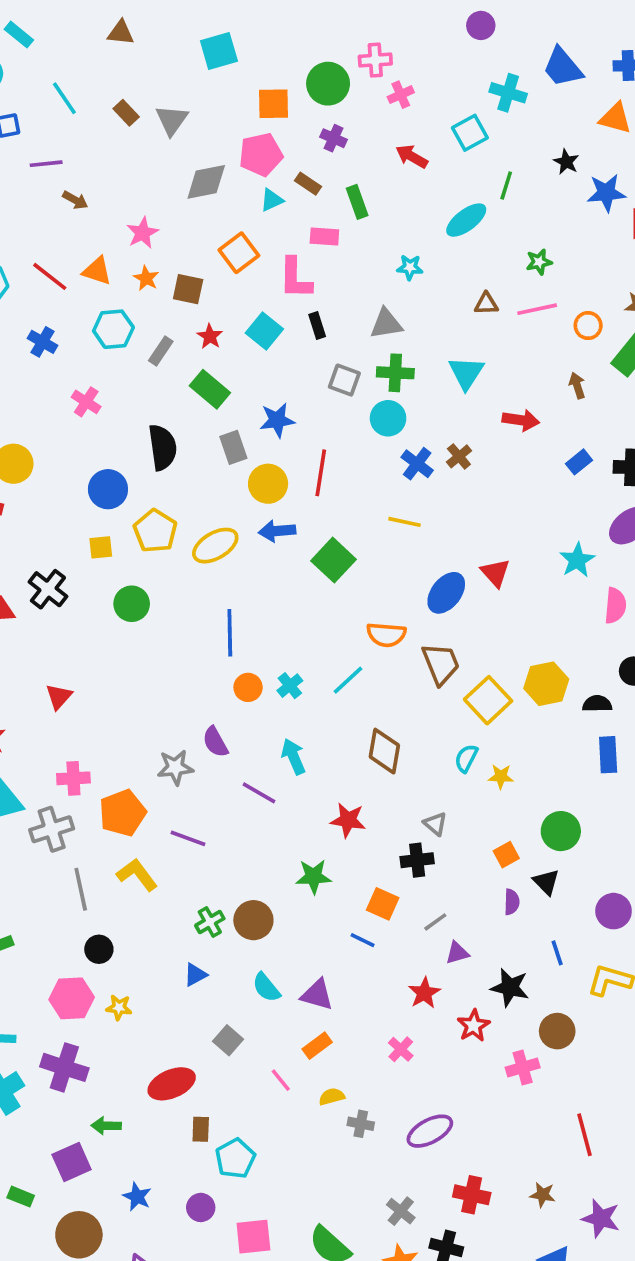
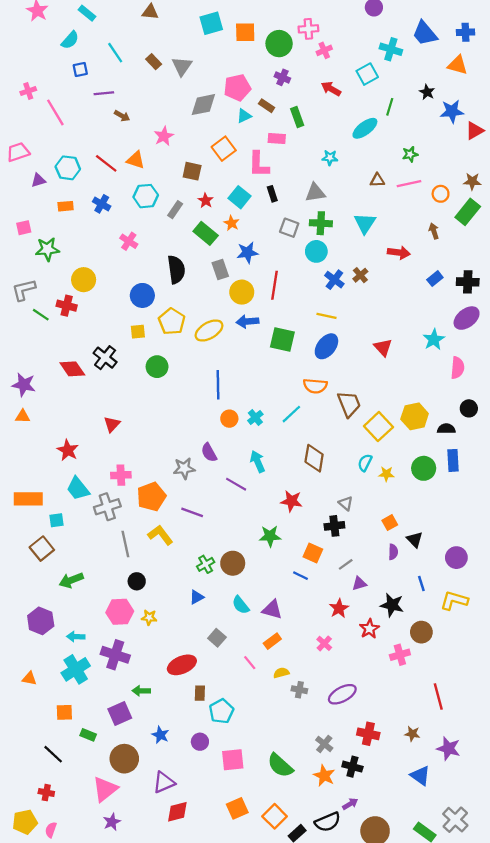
orange square: (273, 104) -> (245, 32), moved
orange star: (146, 278) -> (232, 223), moved
green square: (333, 560) -> (282, 340), turned -30
blue ellipse: (446, 593) -> (326, 346), moved
green circle: (561, 831) -> (424, 468), moved

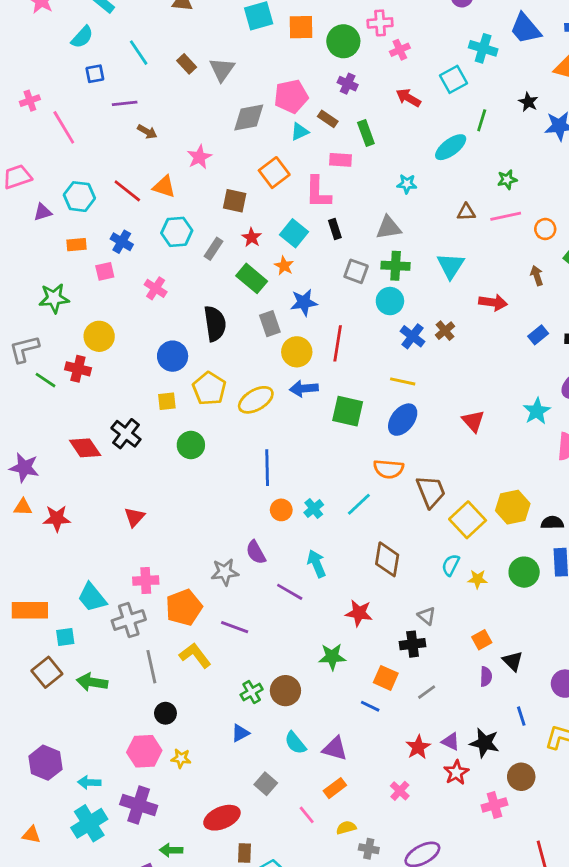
pink square: (24, 228) -> (105, 271), moved
red star: (68, 450) -> (57, 518), moved, turned -30
green arrow: (71, 580) -> (92, 682), moved, turned 30
purple triangle: (359, 584) -> (451, 741), moved, turned 42

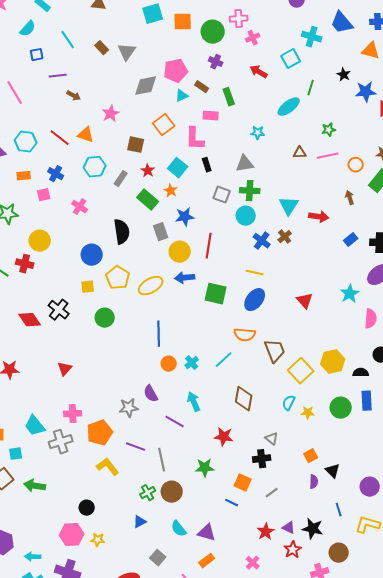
cyan triangle: (451, 266) -> (289, 206), moved
gray line: (151, 667) -> (162, 460), moved

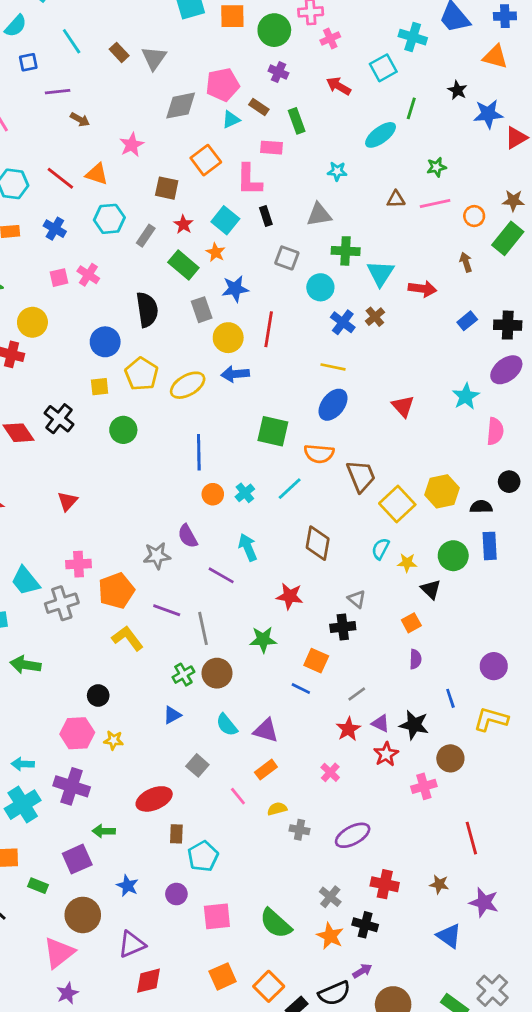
green cross: (250, 191) -> (346, 251), moved
pink square: (44, 195) -> (59, 278), moved
green square: (216, 294) -> (273, 431), moved
black triangle: (333, 471) -> (431, 589), moved
gray line: (272, 493) -> (357, 694), moved

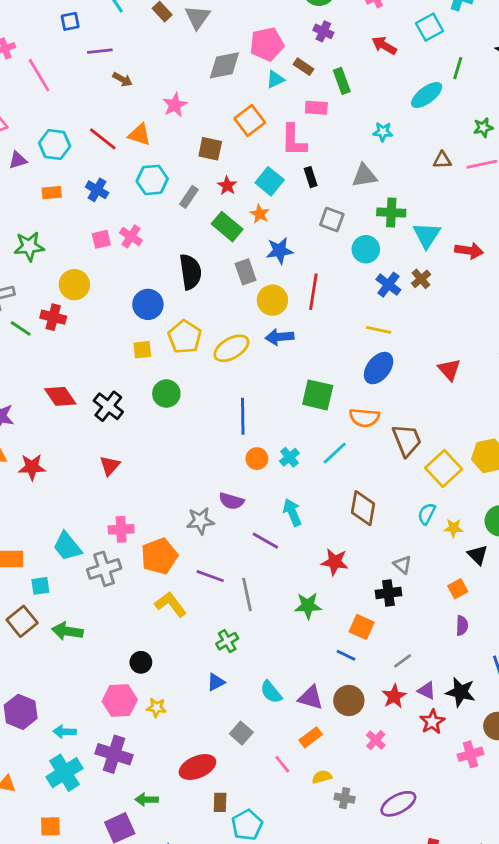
black cross: (59, 419) -> (108, 406), moved
purple semicircle: (188, 536) -> (231, 501), turned -45
brown circle: (217, 673) -> (349, 701), moved

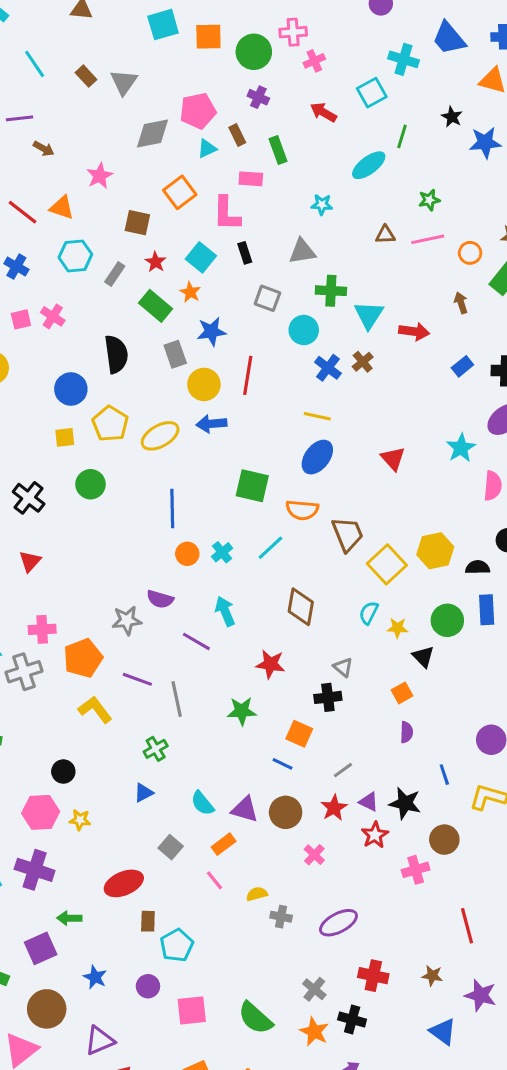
brown rectangle: (304, 67) -> (237, 135), turned 30
orange rectangle: (311, 737) -> (224, 844), moved

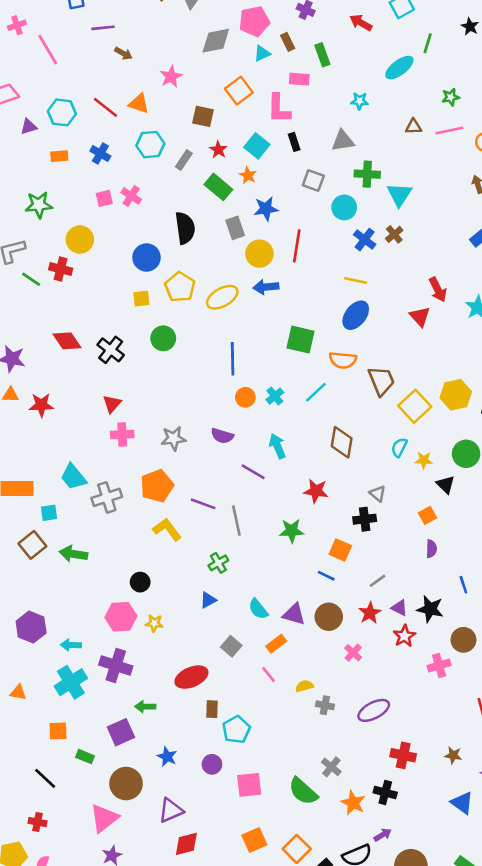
red arrow: (414, 332) -> (438, 290), moved, turned 55
gray star: (127, 620) -> (173, 438), moved
pink cross: (42, 629) -> (122, 435), moved
gray cross: (314, 989) -> (331, 767), moved

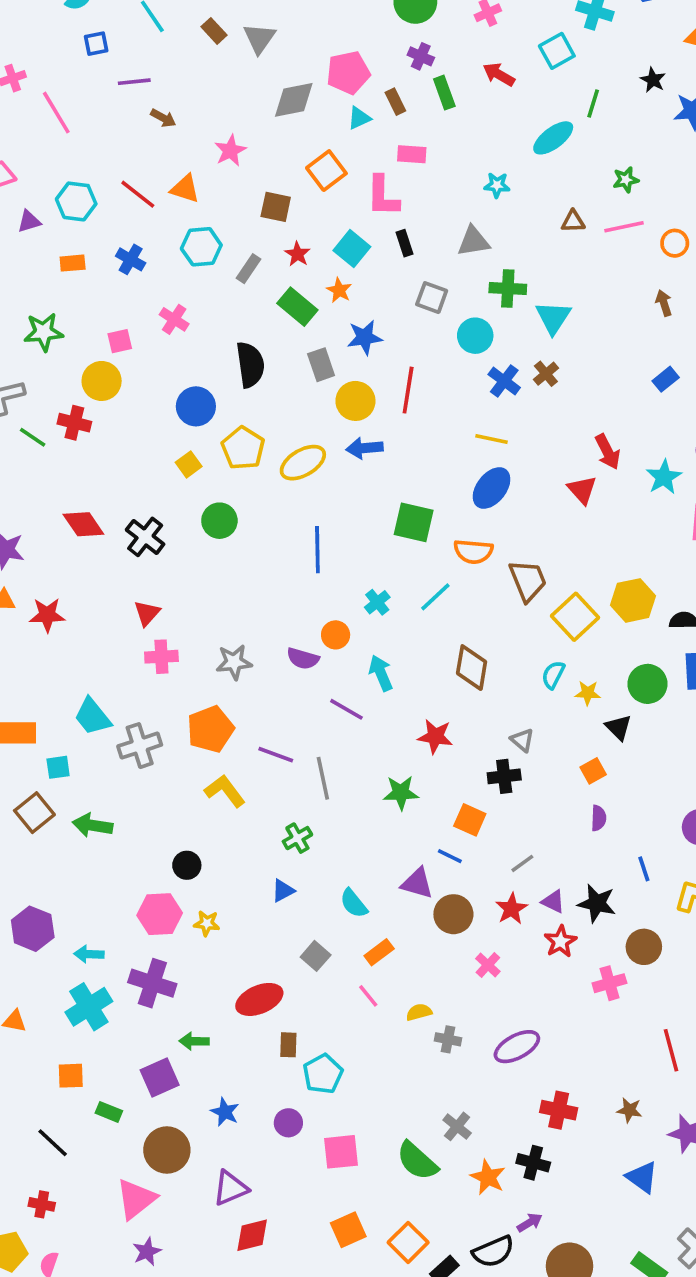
green rectangle: (322, 55) -> (444, 93), moved
pink square: (104, 198) -> (120, 341), moved
yellow square: (141, 299) -> (189, 464), turned -30
orange circle: (245, 397) -> (336, 635), moved
purple triangle: (294, 614) -> (417, 883), moved

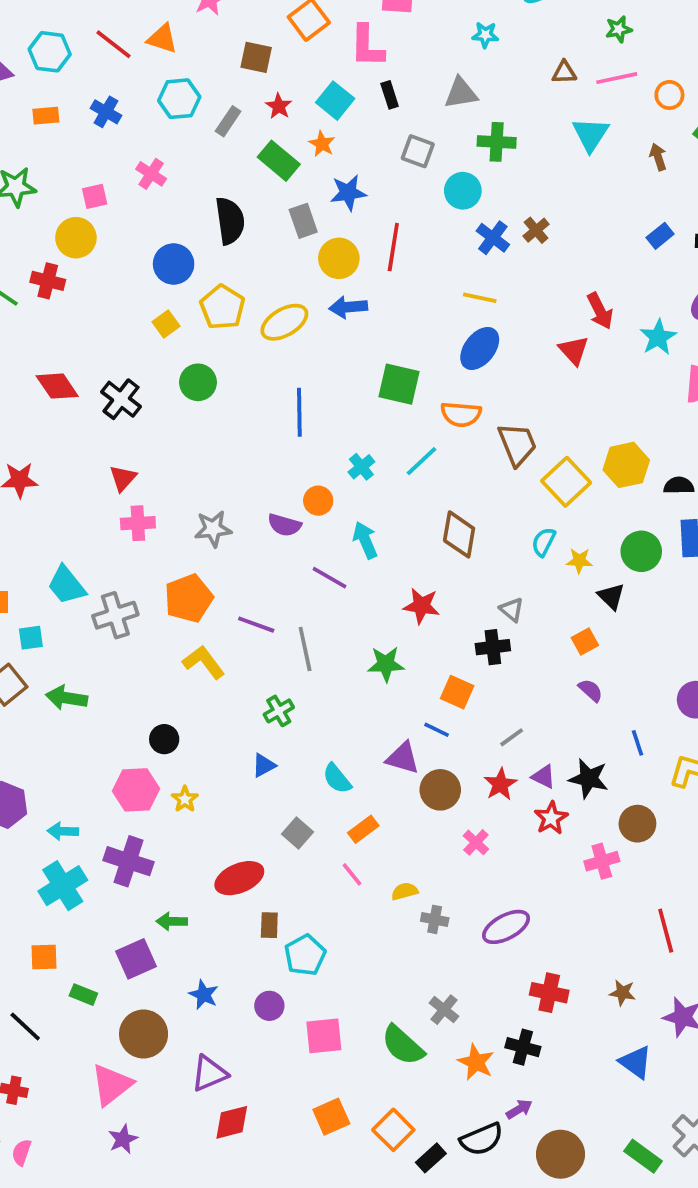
cyan triangle: (553, 318) -> (591, 134), moved
purple semicircle: (599, 818) -> (591, 690), turned -50
yellow star: (207, 923) -> (185, 799), turned 30

